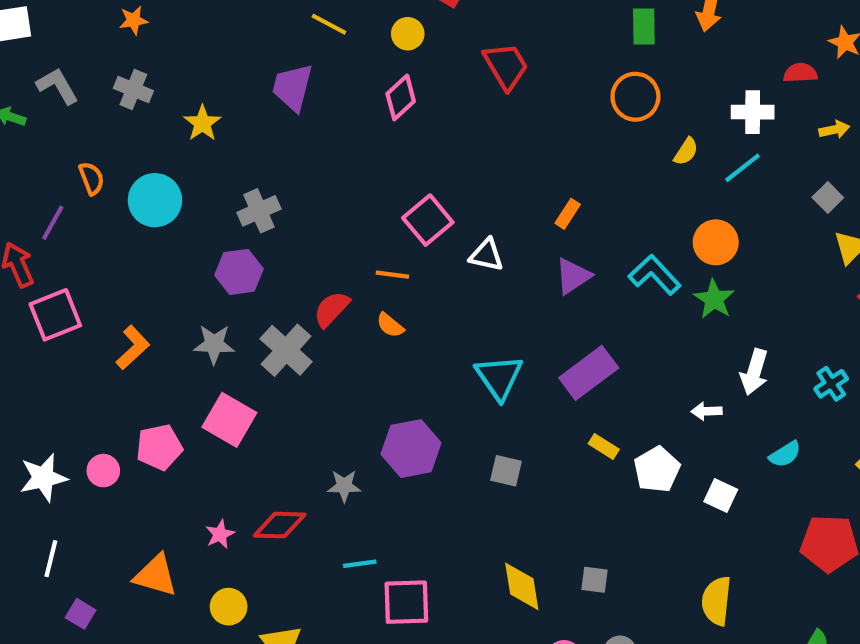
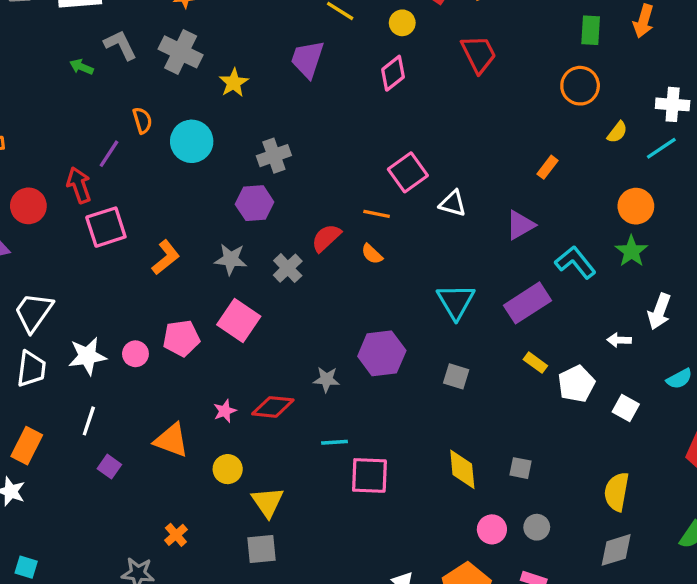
gray cross: (133, 89) -> (181, 52), size x1.4
orange rectangle: (568, 214) -> (547, 167), moved
cyan L-shape: (655, 275) -> (575, 262), moved
gray cross: (286, 350) -> (288, 268), size x0.7

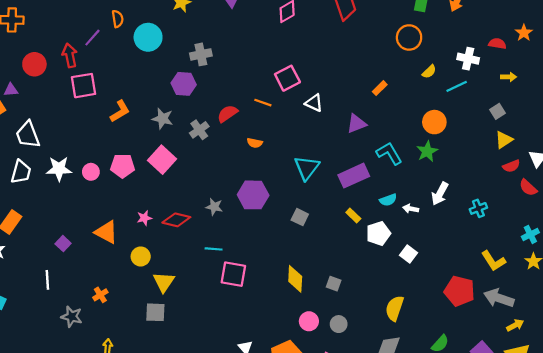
orange semicircle: (372, 254) -> (255, 143), moved, turned -40
white trapezoid: (34, 312) -> (28, 135), turned -64
cyan semicircle: (679, 379) -> (388, 200), moved
white line: (89, 421) -> (47, 280), moved, turned -30

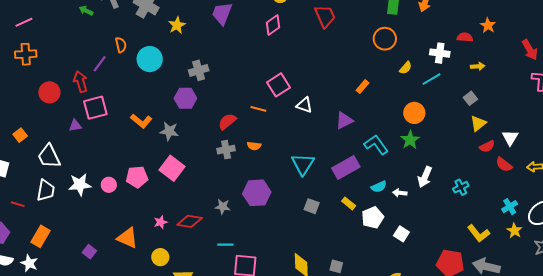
purple triangle: (11, 90) -> (75, 126), moved
orange L-shape: (120, 111) -> (141, 121), moved, turned 75
gray cross: (199, 130) -> (226, 150), moved, turned 30
gray square: (300, 217) -> (312, 206), moved

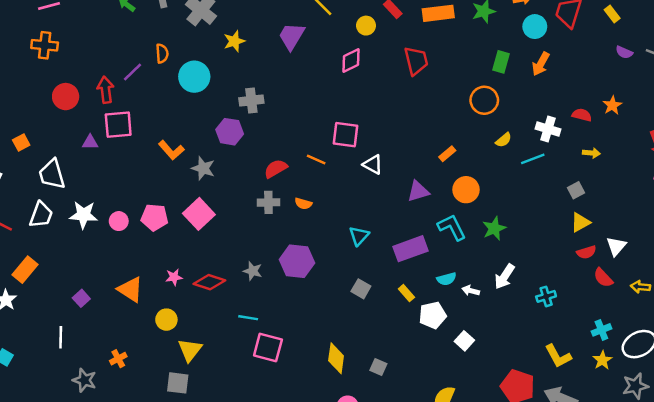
pink square: (279, 85) -> (346, 135), turned 30
orange circle: (414, 113) -> (466, 190), moved
cyan triangle: (303, 164) -> (359, 236), size x0.7

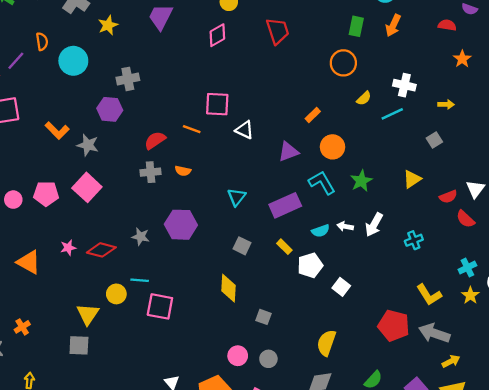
red semicircle: (582, 115) -> (447, 25), moved
yellow triangle: (580, 222) -> (412, 179), moved
white arrow: (471, 291) -> (345, 226), moved
yellow circle: (166, 320) -> (116, 294), moved
yellow diamond: (336, 358) -> (228, 288), moved

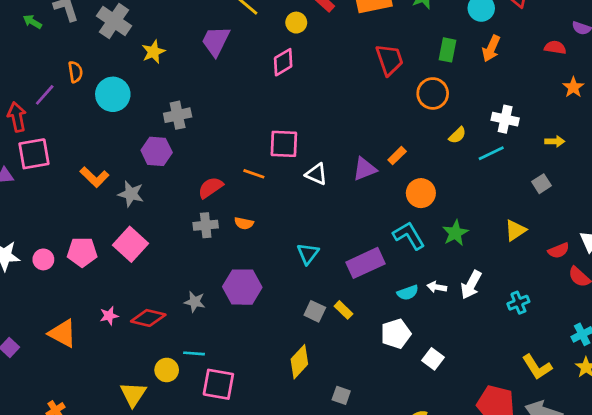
red trapezoid: (278, 31) -> (389, 60), moved
purple triangle: (288, 152) -> (365, 169), moved
yellow rectangle: (284, 247) -> (344, 310), moved
yellow diamond: (228, 288) -> (299, 362), turned 40

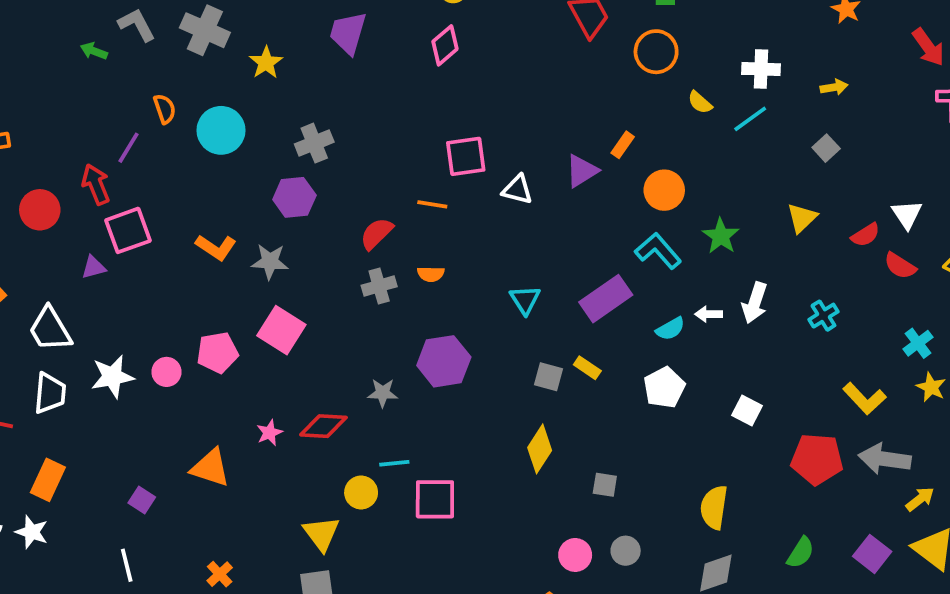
yellow semicircle: (457, 135) -> (700, 102), turned 96
white square: (433, 359) -> (747, 411), moved

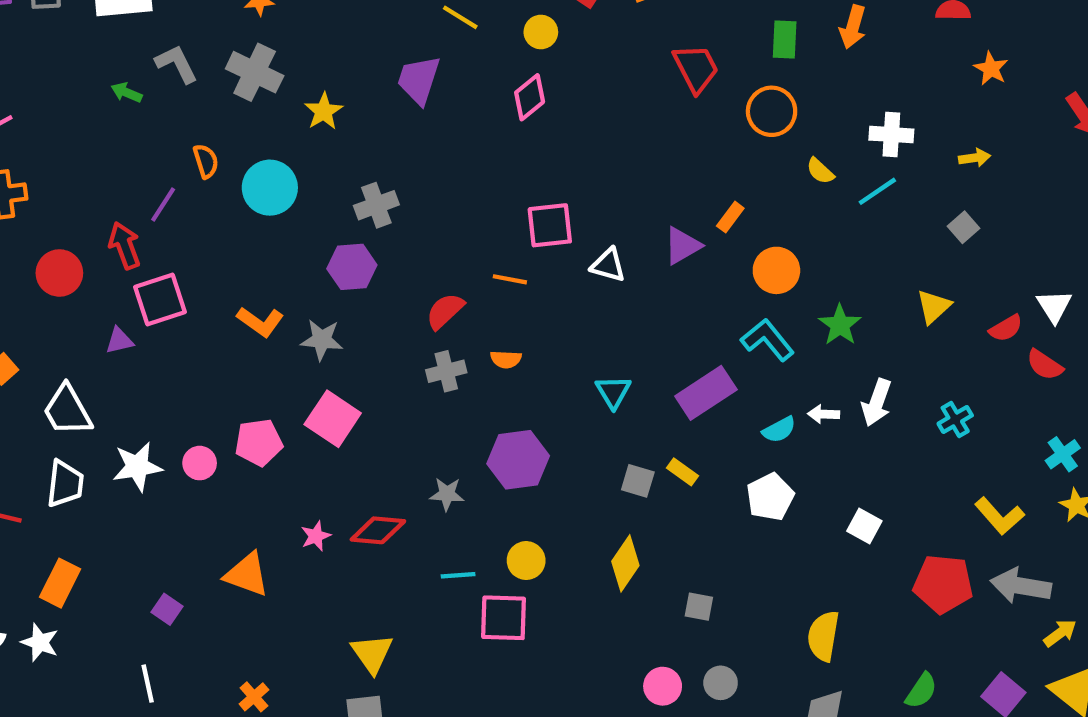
yellow circle: (361, 492) -> (526, 561), moved

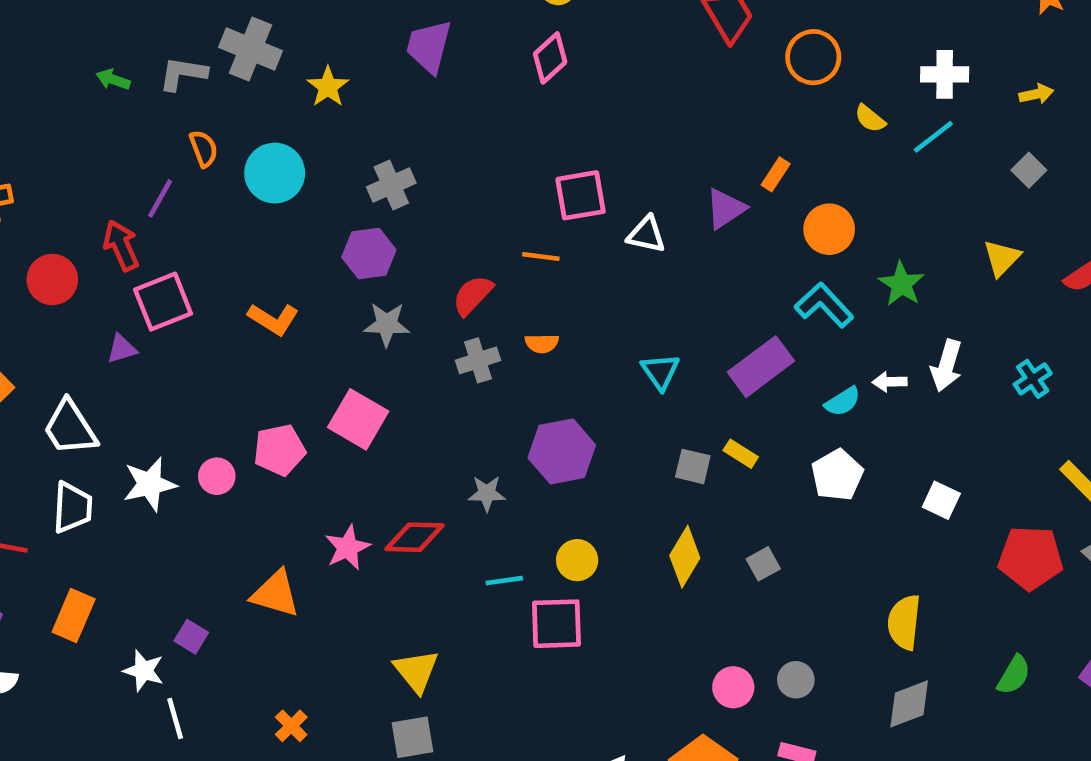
gray L-shape: (177, 64) -> (183, 74), moved, turned -51
gray star: (322, 340) -> (387, 324), moved
pink star: (316, 536) -> (348, 548), size x1.4
gray square: (699, 607) -> (763, 564), moved, turned -36
white star: (40, 642) -> (144, 671), moved

